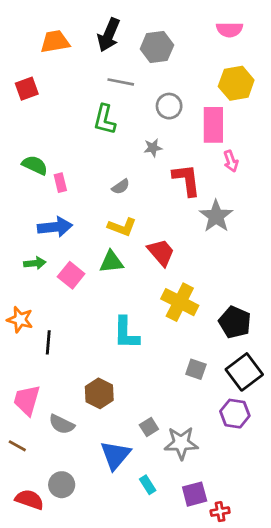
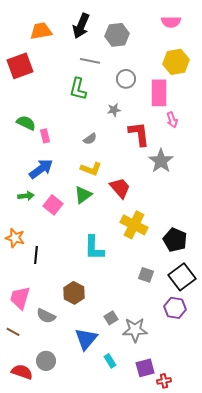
red square: (27, 89) -> (20, 66), size x1.5
blue arrow: (55, 227) -> (41, 169), turned -30
green triangle: (111, 262) -> (83, 195), turned -30

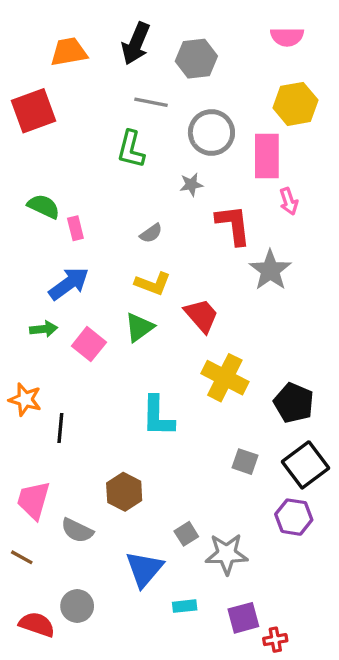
gray circle: (126, 79) -> (211, 133), size x1.4
cyan rectangle: (110, 361) -> (185, 606), turned -64

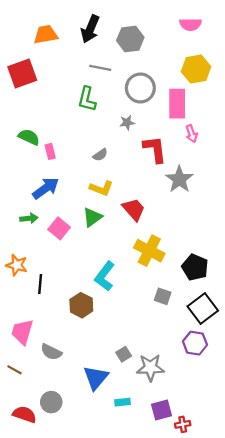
cyan L-shape: (158, 416) -> (105, 276), turned 36
gray square: (245, 462) -> (163, 296), moved
brown hexagon: (124, 492) -> (81, 305), moved

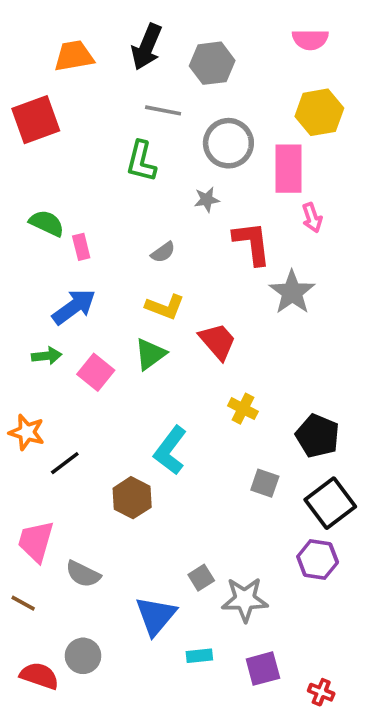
yellow cross: (149, 251) -> (243, 409), size x0.6
black line: (40, 284) -> (65, 463), turned 48
red cross: (183, 424) -> (321, 692), moved, turned 32

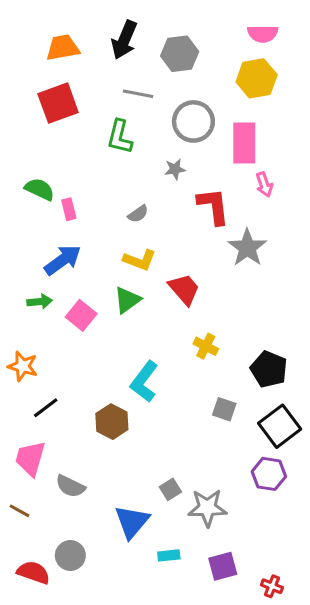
yellow hexagon: (319, 112) -> (257, 78), moved
red square: (36, 120) -> (58, 103), moved
black line: (65, 463) -> (46, 408), moved

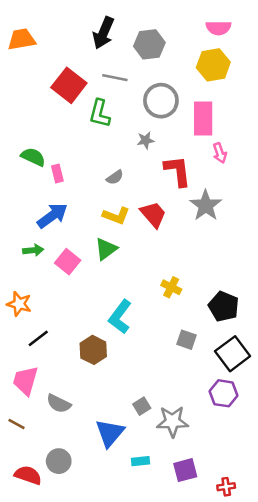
orange trapezoid: (63, 48) -> (22, 39), moved
red square: (58, 103) -> (69, 85), moved, turned -32
red trapezoid: (184, 289) -> (153, 214), moved
red cross: (272, 586) -> (226, 487), turned -30

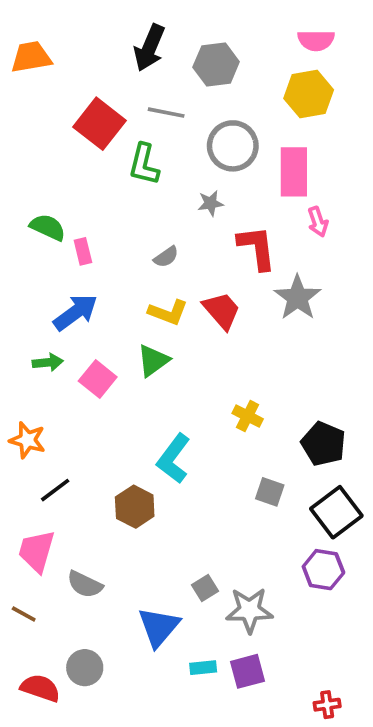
purple square: (185, 470) -> (248, 671), moved

